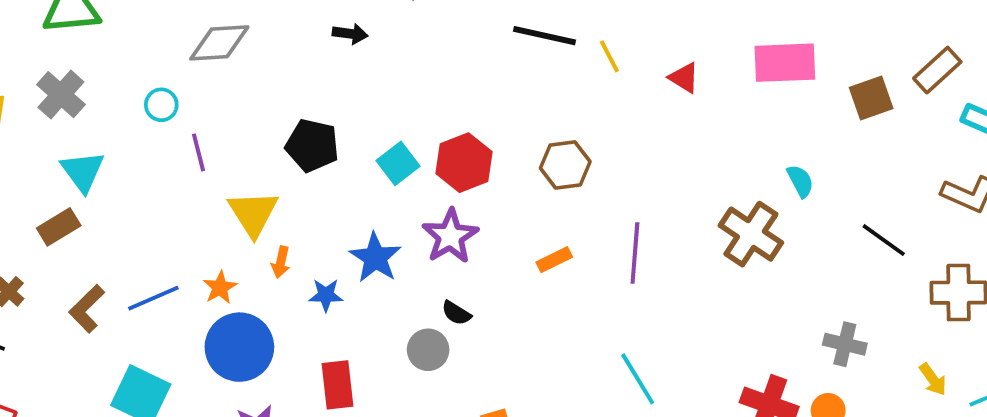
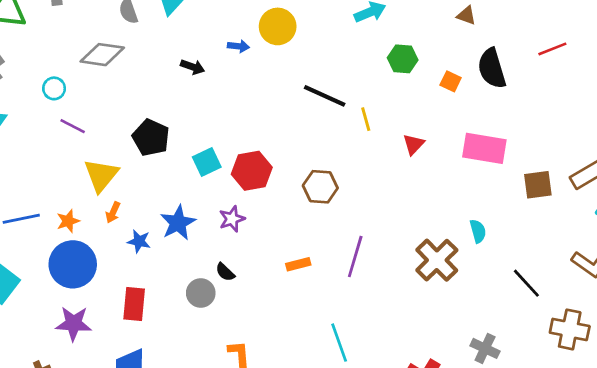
red triangle: (684, 78) -> (414, 144), turned 30
purple line: (199, 152) -> (73, 126), turned -60
purple star: (450, 236) -> (232, 219), size x0.7
orange rectangle: (554, 260) -> (298, 264), moved

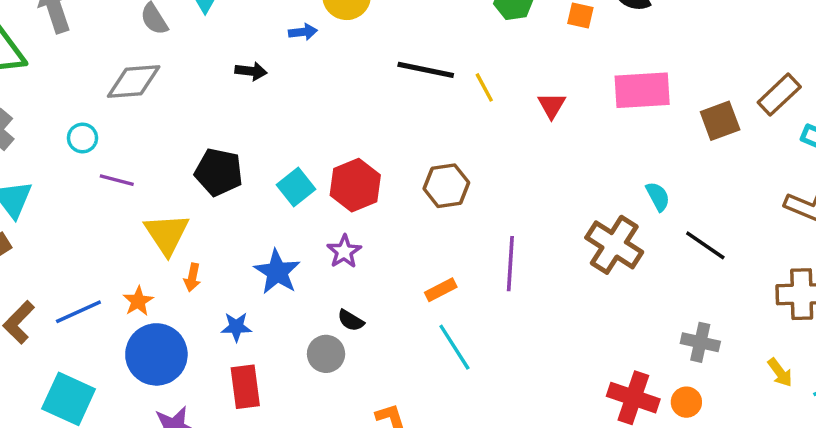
blue star: (139, 241) -> (236, 327), moved
black line: (526, 283) -> (705, 245), moved
cyan line: (339, 343) -> (454, 347), moved

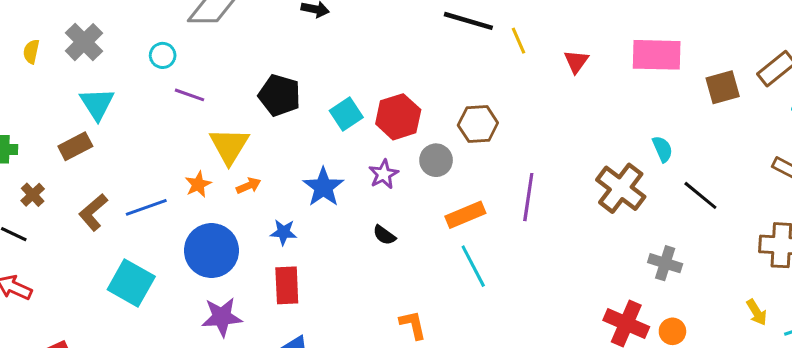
orange arrow: (192, 277) -> (249, 186), turned -130
orange rectangle: (441, 290) -> (465, 215), size x1.4
orange star: (138, 301) -> (198, 184), moved
gray cross: (700, 342) -> (665, 263), moved
gray circle: (326, 354) -> (436, 160), moved

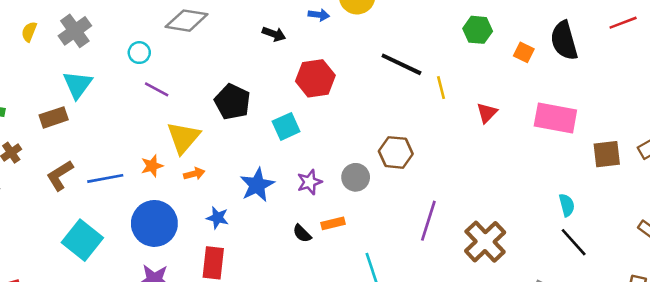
red hexagon: (398, 117) -> (315, 78), moved
cyan semicircle: (663, 149) -> (567, 205), moved
brown cross: (621, 188) -> (485, 242), moved
orange rectangle: (465, 215) -> (333, 223), moved, size x0.7

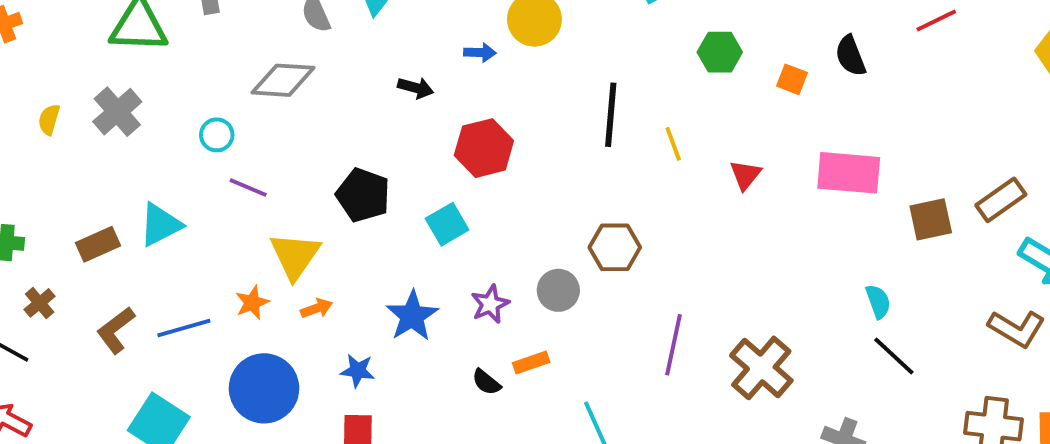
black semicircle: (564, 41) -> (850, 56), size x0.7
black line: (401, 64) -> (611, 115), turned 75
cyan triangle: (78, 85) -> (160, 225), moved, turned 32

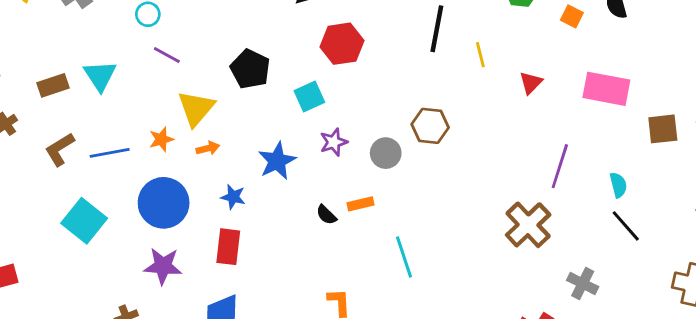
cyan triangle: (160, 225) -> (100, 76), turned -42
purple star: (490, 304) -> (334, 142), moved
purple line: (673, 345) -> (560, 166), moved

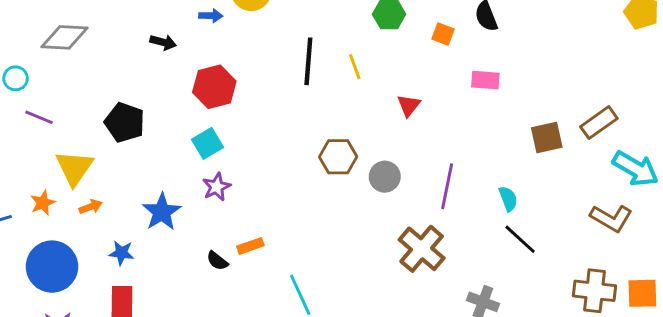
yellow line: (480, 55) -> (355, 67), moved
pink rectangle: (606, 89) -> (485, 80), moved, size x0.6
cyan square: (309, 97) -> (208, 143), moved
brown hexagon: (430, 126) -> (338, 157), moved
gray circle: (386, 153) -> (385, 177), moved

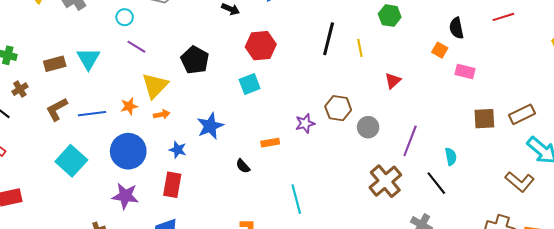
orange square: (443, 34) -> (440, 50), moved
pink rectangle: (485, 80) -> (465, 72), moved
purple star: (217, 187) -> (305, 123), moved
black line: (520, 239) -> (436, 183), moved
orange rectangle: (250, 246) -> (270, 143), moved

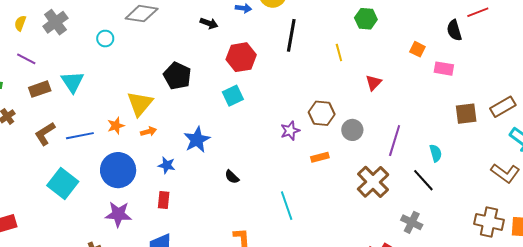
black semicircle: (456, 28) -> (454, 30), moved
black line: (329, 39) -> (291, 35), moved
purple line: (136, 47) -> (26, 59), moved
orange rectangle: (270, 143) -> (320, 157), moved
red rectangle: (172, 185) -> (164, 200), size x0.7

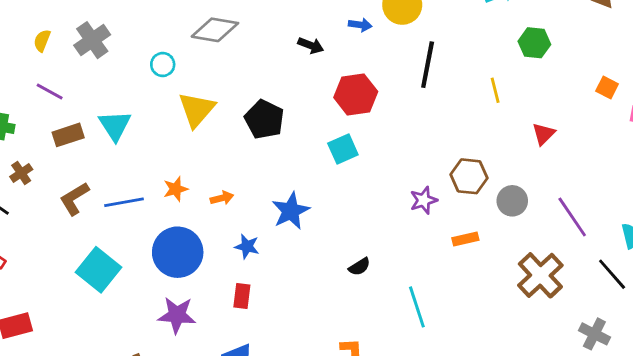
yellow triangle: (140, 104) -> (197, 110), moved
purple line: (395, 141) -> (572, 217), turned -52
black semicircle: (232, 177) -> (359, 267), moved, turned -77

